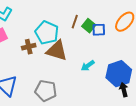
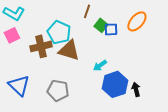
brown line: (75, 22) -> (87, 11), moved
brown cross: (29, 47) -> (41, 46), size x1.5
blue hexagon: (119, 74) -> (115, 84), moved

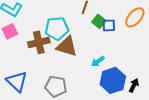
cyan pentagon: (59, 32) -> (57, 28), turned -30
black arrow: (136, 89) -> (134, 85), turned 40

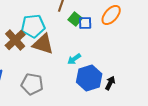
brown cross: (39, 42) -> (15, 40), turned -30

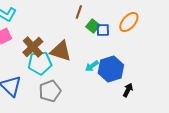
cyan pentagon: (33, 26) -> (40, 63), moved
blue hexagon: (89, 78) -> (111, 69), moved
gray pentagon: (32, 84) -> (50, 91), turned -30

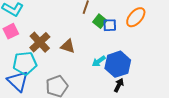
brown triangle: (61, 51) -> (68, 46), size x0.7
cyan pentagon: (40, 63) -> (25, 63), moved
black arrow: (128, 90) -> (119, 85), moved

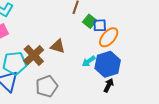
orange ellipse: (136, 17) -> (109, 37), moved
brown cross: (40, 42) -> (34, 55), moved

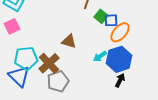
brown cross: (34, 55) -> (49, 63), moved

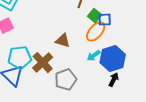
orange ellipse: (120, 32) -> (96, 32), moved
gray pentagon: (58, 81) -> (66, 80), moved

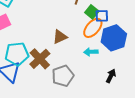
brown triangle: (63, 41) -> (60, 37), turned -42
cyan arrow: (94, 56) -> (91, 52), turned 32
blue hexagon: (113, 59) -> (114, 38), moved

